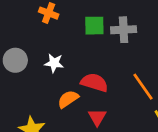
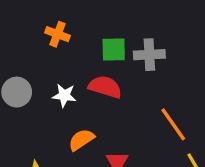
red semicircle: (94, 82) -> (105, 87), moved

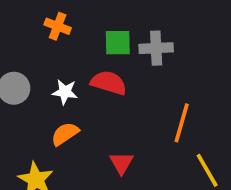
orange line: (173, 124) -> (182, 123), turned 51
orange semicircle: (81, 140) -> (65, 134), moved

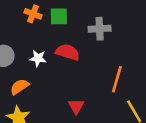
green square: (118, 43) -> (59, 16), moved
orange semicircle: (65, 134) -> (19, 87), moved

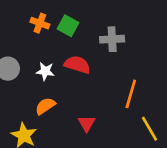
green square: (59, 16) -> (68, 26), turned 30
orange semicircle: (19, 87) -> (45, 106), moved

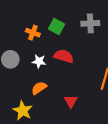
orange cross: (40, 23) -> (33, 33), moved
gray cross: (112, 39) -> (90, 23), moved

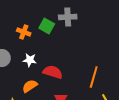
gray cross: (90, 23) -> (68, 17), moved
red semicircle: (64, 56) -> (53, 72), moved

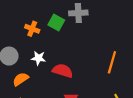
orange line: (94, 77) -> (112, 62), moved
orange semicircle: (30, 86) -> (21, 79), moved

